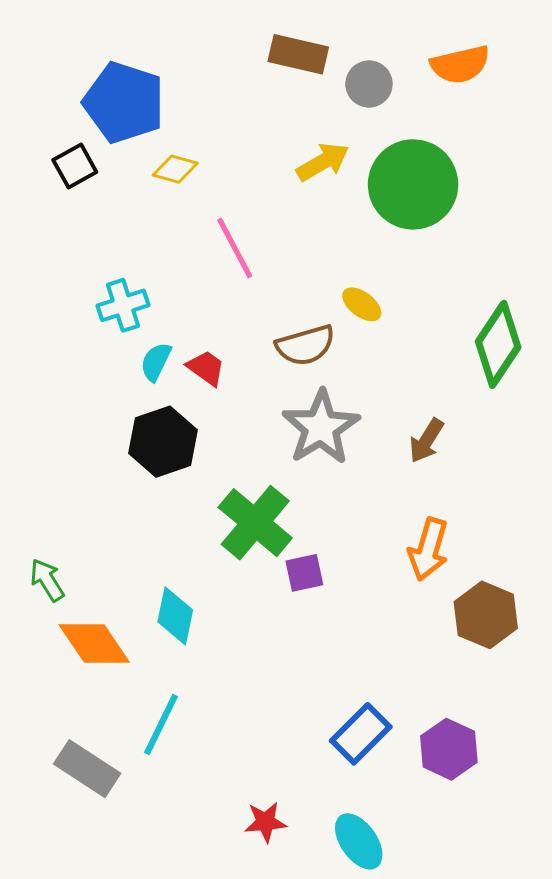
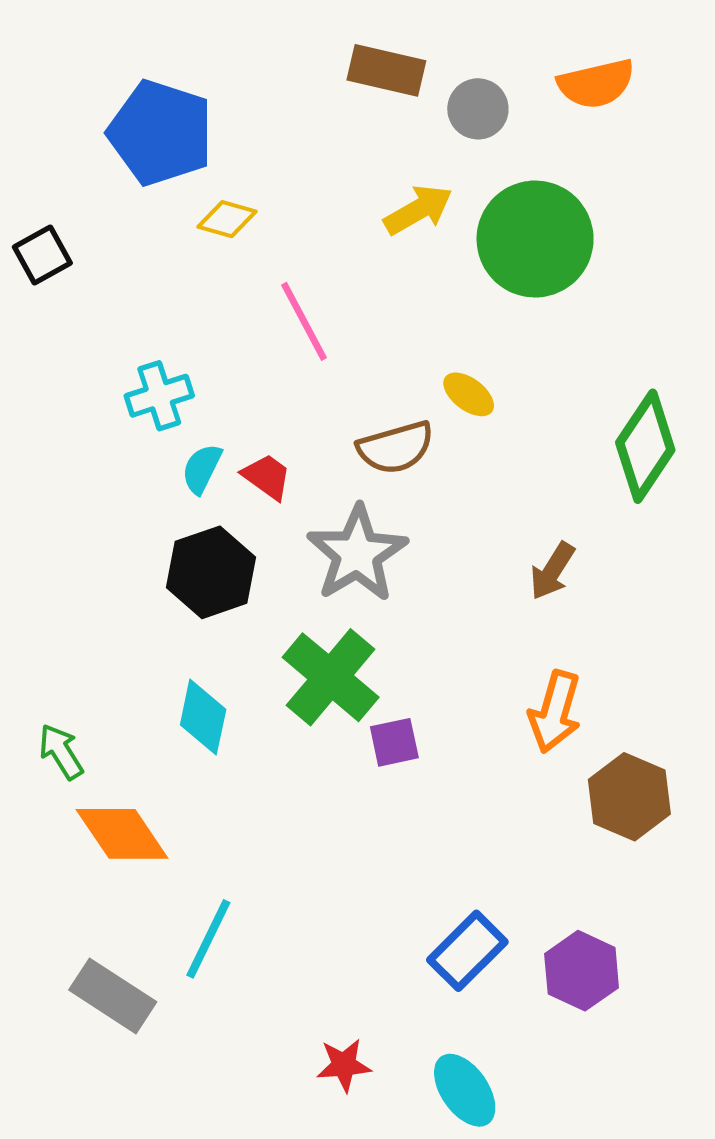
black square: (75, 166) -> (42, 255), moved
gray star: (321, 427) -> (357, 554), moved
cyan diamond: (175, 616) -> (203, 717), moved

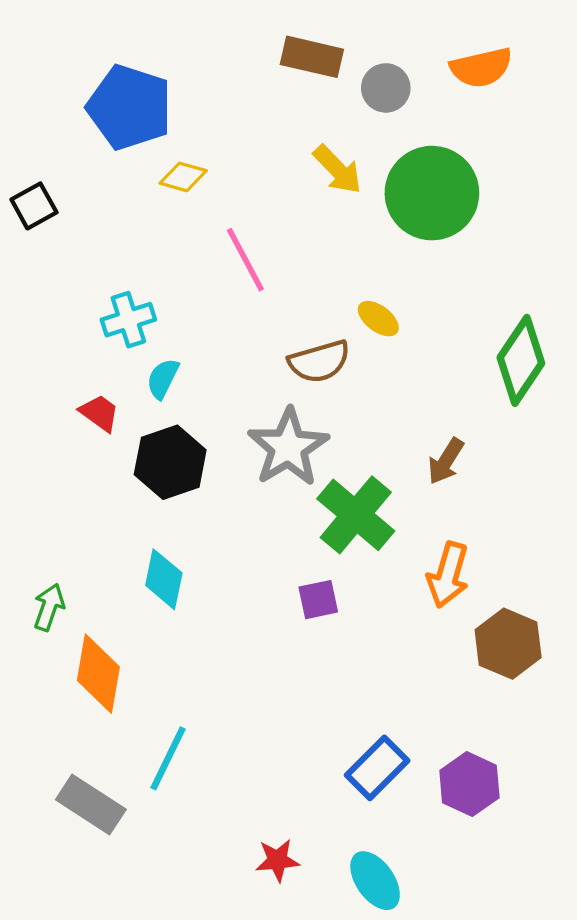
yellow arrow: (418, 210) -> (338, 169), turned 76
red trapezoid: (267, 477) -> (99, 413), moved
green cross: (331, 677) -> (356, 515), moved
green arrow: (61, 752) -> (49, 607), turned 51
orange diamond: (122, 834) -> (98, 674), turned 44

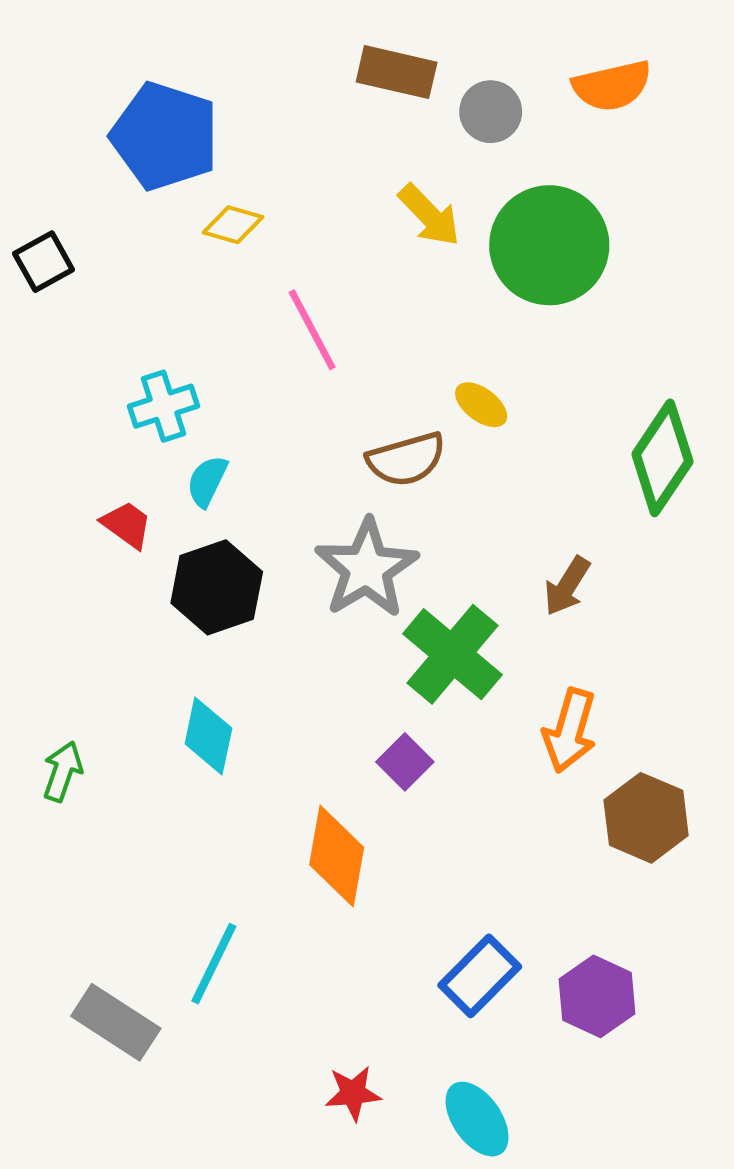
purple square: (318, 600) -> (405, 762), turned -33
orange diamond: (98, 674) -> (337, 856), moved

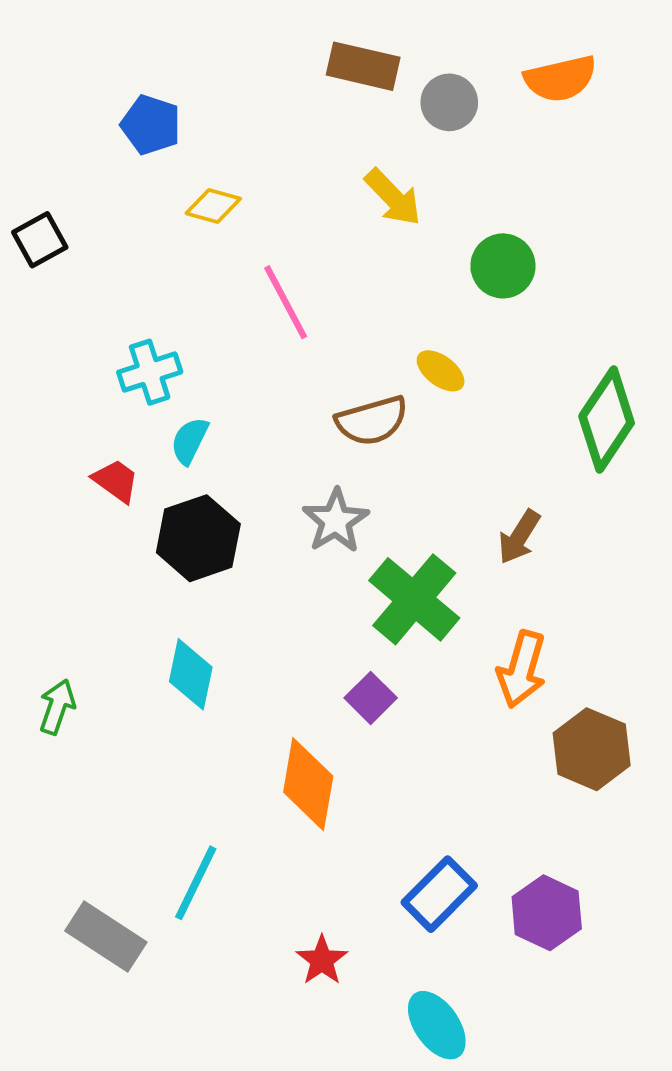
blue pentagon: (165, 136) -> (151, 125), size x0.6
green circle: (549, 245) -> (503, 266), moved, size x0.6
gray star: (367, 568) -> (336, 521), size x0.7
red star: (353, 1093) -> (322, 960), moved, turned -30

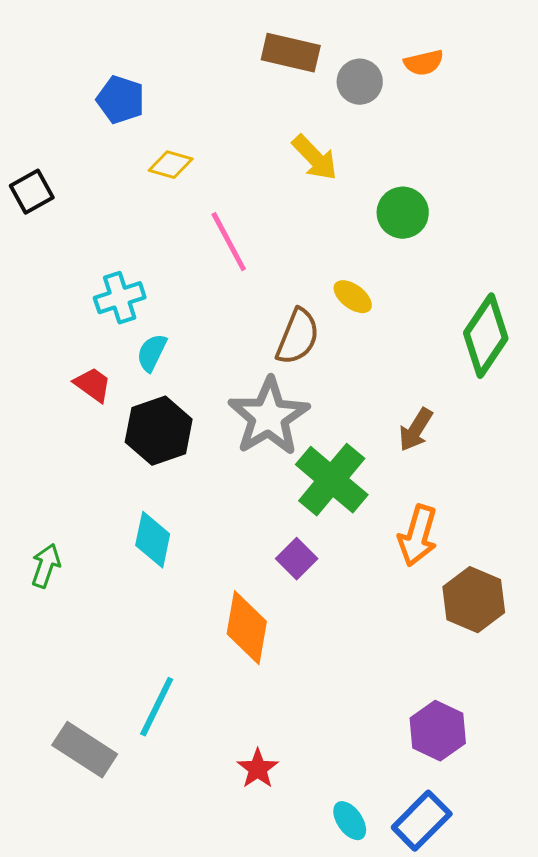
orange semicircle: (560, 79) -> (424, 63), moved, size x0.7
brown semicircle: (372, 421) -> (298, 337), turned -52
gray star: (336, 521) -> (269, 417), size x1.5
blue rectangle: (439, 894) -> (422, 821), moved
cyan ellipse: (437, 1025) -> (350, 821), size x0.7

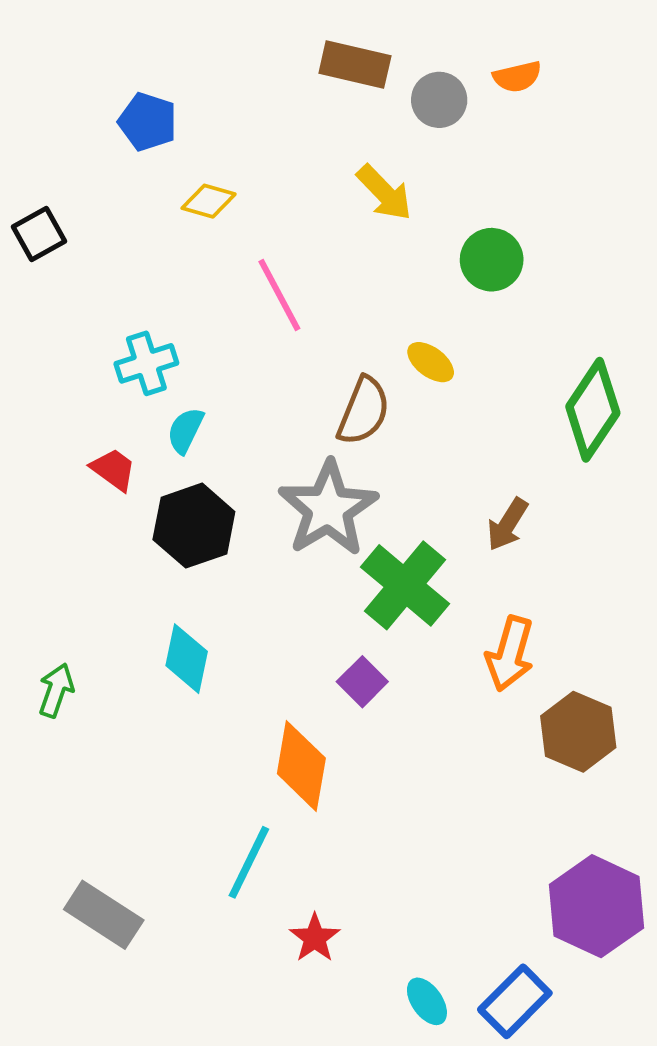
cyan line: (157, 707) -> (249, 862), moved
purple hexagon: (438, 731) -> (597, 906), moved, size x1.4

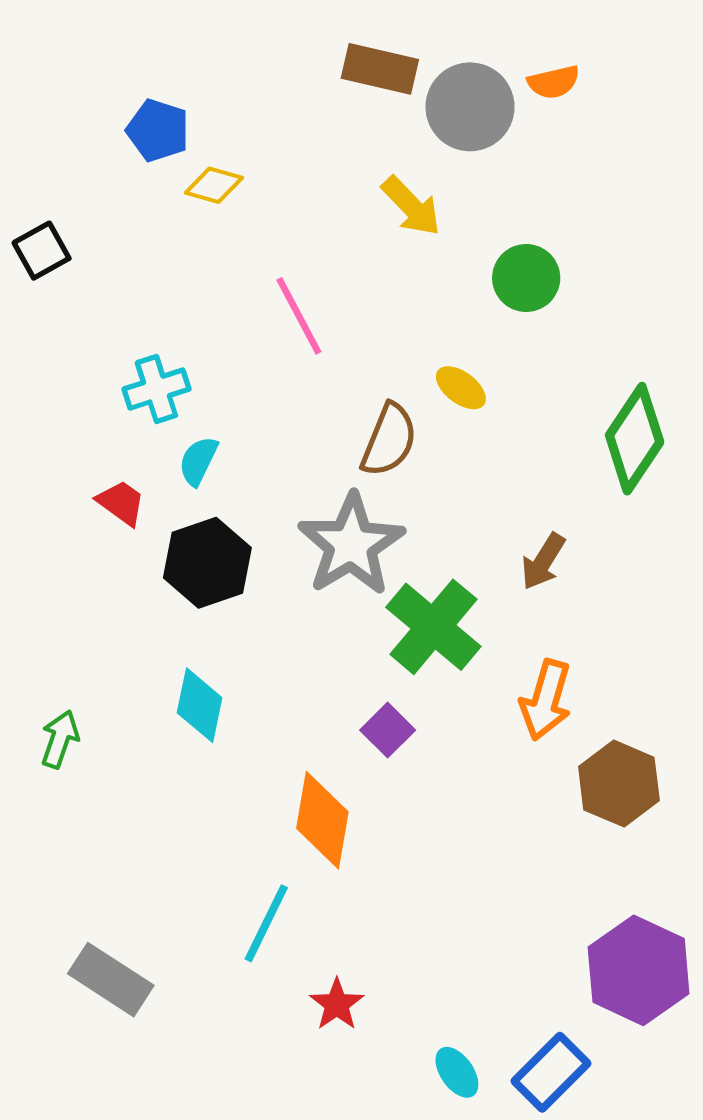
gray circle: (439, 100) -> (470, 107), size x1.5
yellow diamond: (209, 201) -> (214, 185), moved

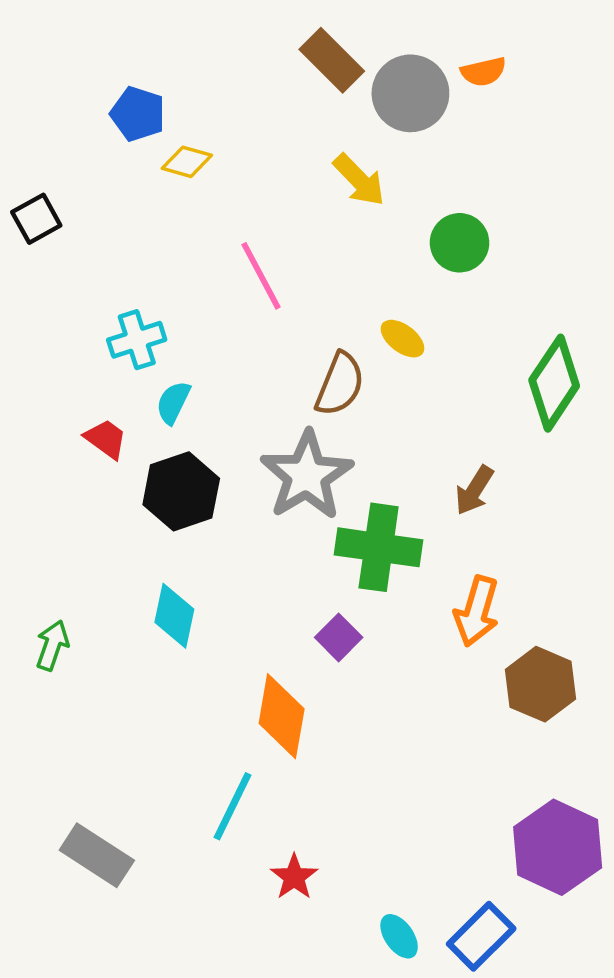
brown rectangle: (380, 69) -> (332, 60), turned 32
green cross: (433, 627) -> (379, 547), turned -32

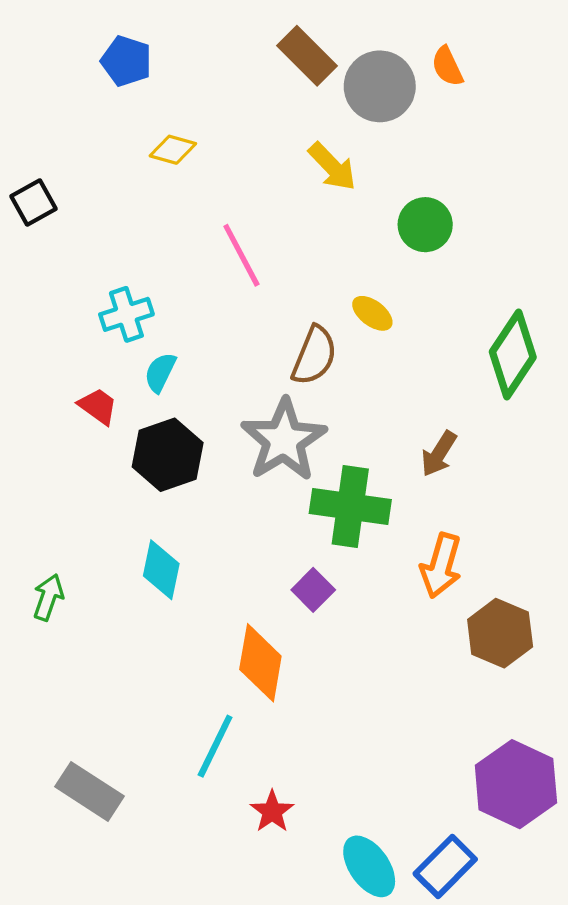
orange semicircle: (483, 72) -> (447, 66), turned 78
blue pentagon: (138, 114) -> (126, 61), moved
cyan ellipse: (399, 936) -> (369, 866), size x1.5

